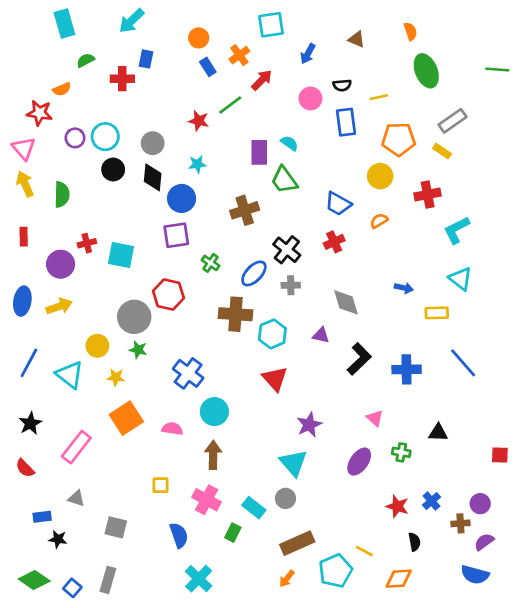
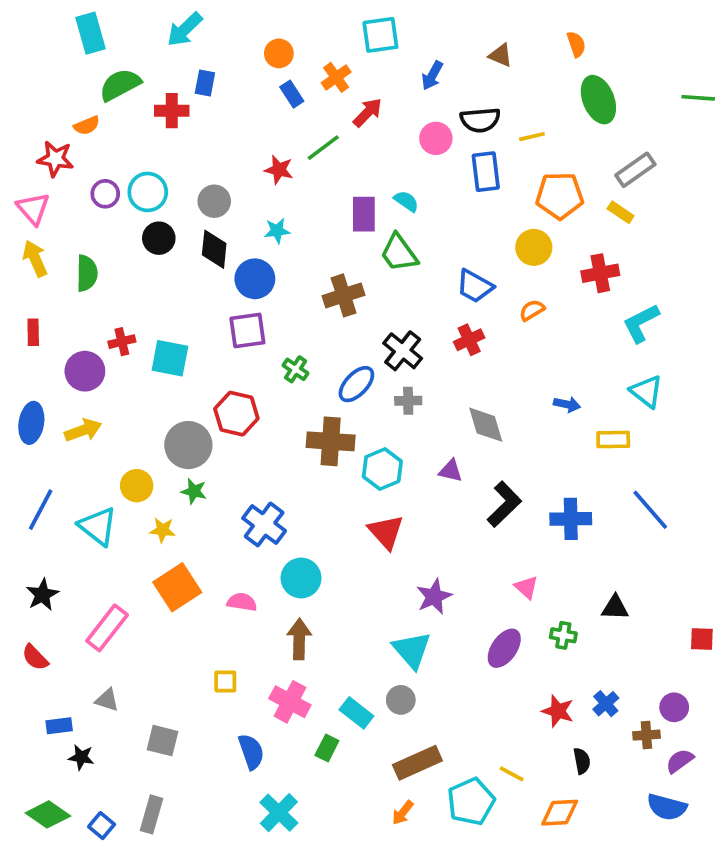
green semicircle: (86, 60) -> (120, 85), size x1.6
black semicircle: (342, 85) -> (480, 120), size x1.5

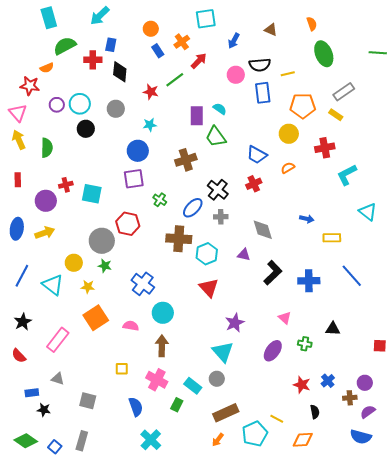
black diamond: (214, 249) -> (120, 72), moved
cyan triangle: (646, 391) -> (368, 212), moved

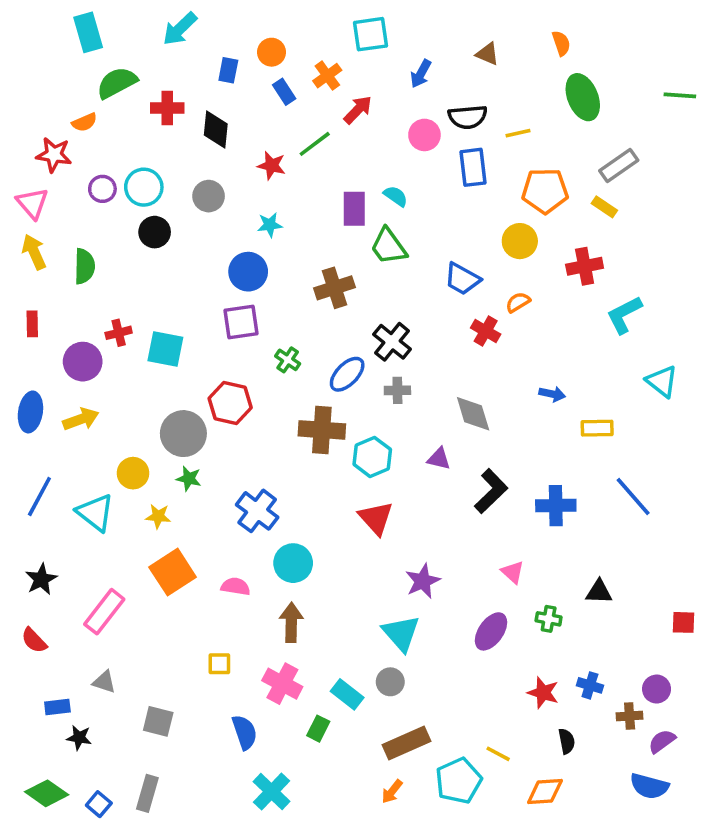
blue rectangle: (111, 45) -> (228, 70), moved
red cross: (254, 184) -> (486, 331), moved, turned -35
blue cross: (328, 381) -> (590, 685), turned -32

